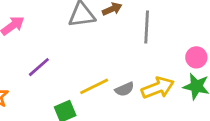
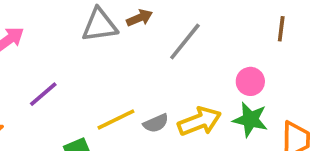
gray line: (147, 27) -> (185, 41), turned 36

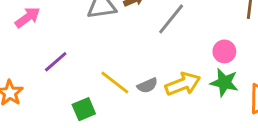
yellow line: (116, 120) -> (115, 83), turned 64

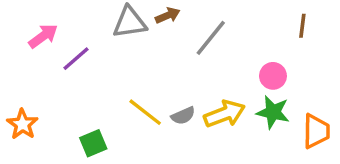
purple line: (56, 62) -> (76, 59), moved
green square: (84, 109) -> (93, 143), moved

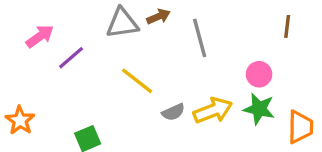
gray line: (211, 38) -> (200, 38), turned -54
yellow line: (145, 112) -> (137, 81), moved

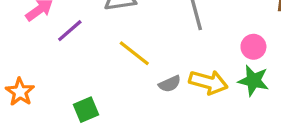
yellow arrow: (213, 110) -> (208, 82), turned 36

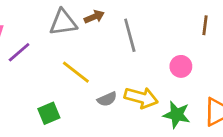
green star: (253, 81) -> (177, 115), moved
green square: (86, 110) -> (49, 113), moved

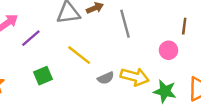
brown line: (205, 25) -> (184, 26), moved
green square: (49, 113) -> (43, 76), moved

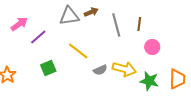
brown line: (184, 26) -> (139, 24), moved

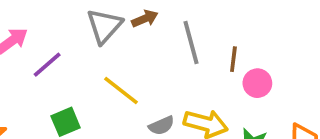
gray triangle: (69, 16) -> (104, 26), turned -40
brown line: (139, 24) -> (233, 59), moved

